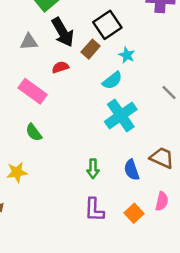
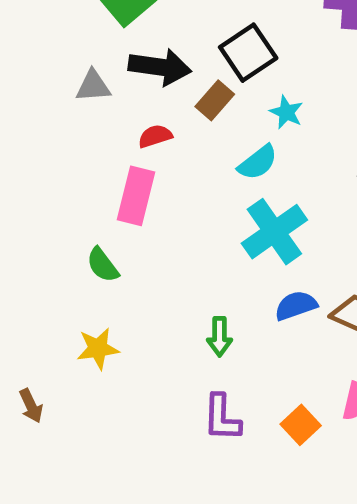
black arrow: (63, 32) -> (160, 67), turned -52
pink rectangle: (33, 91) -> (136, 196), moved, turned 68
blue semicircle: (132, 170) -> (296, 306), moved, turned 90
yellow star: (17, 172) -> (98, 349), moved

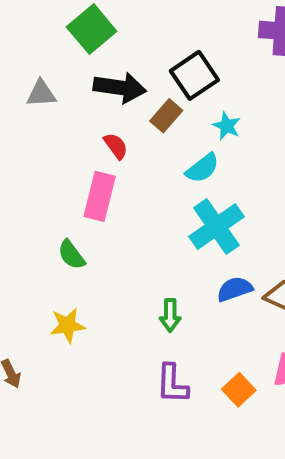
gray triangle: (93, 86) -> (41, 94), moved
red semicircle: (155, 136) -> (116, 146), turned 72

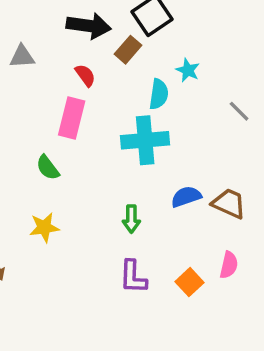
gray triangle: (41, 94) -> (22, 57), moved
cyan star: (227, 126) -> (188, 70), moved
cyan semicircle: (202, 168) -> (159, 94), turned -44
cyan cross: (217, 227) -> (145, 140), moved, turned 30

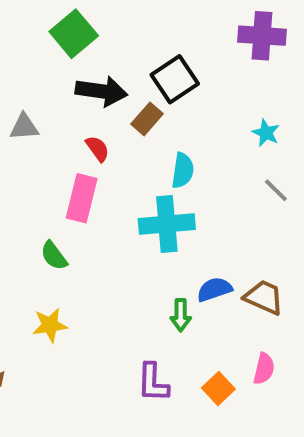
cyan star: (188, 70) -> (266, 133), moved
green arrow: (131, 219) -> (181, 315), moved

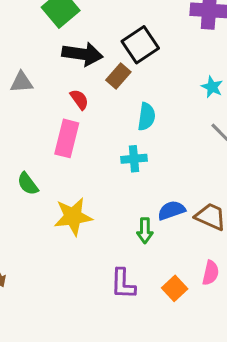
cyan cross: (167, 224) -> (134, 159), size x0.6
green semicircle: (54, 256) -> (28, 184), moved
yellow star: (50, 325) -> (73, 217), moved, size x1.4

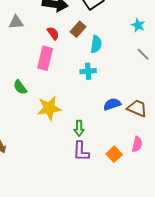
brown rectangle: (118, 76) -> (78, 29), moved
green arrow: (145, 231) -> (79, 128), moved

